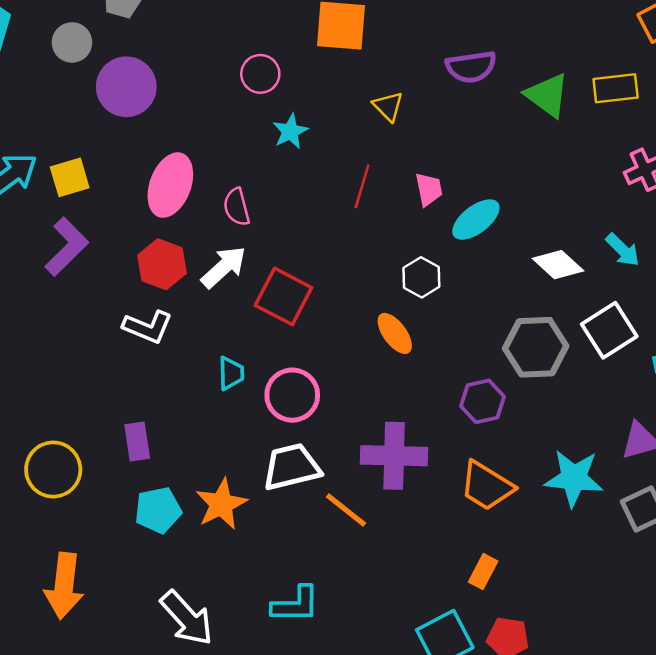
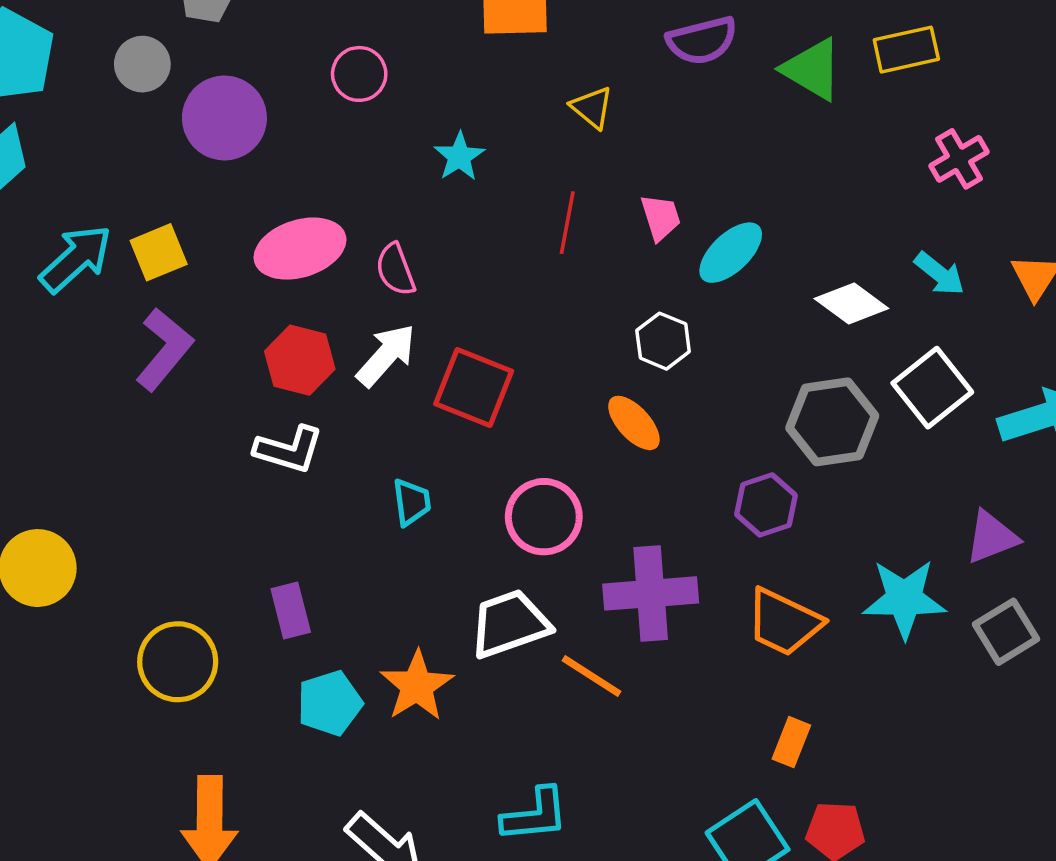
pink circle: (260, 74) -> (359, 74), moved
pink ellipse: (170, 185) -> (300, 249), turned 58
pink circle: (292, 395) -> (544, 517), moved

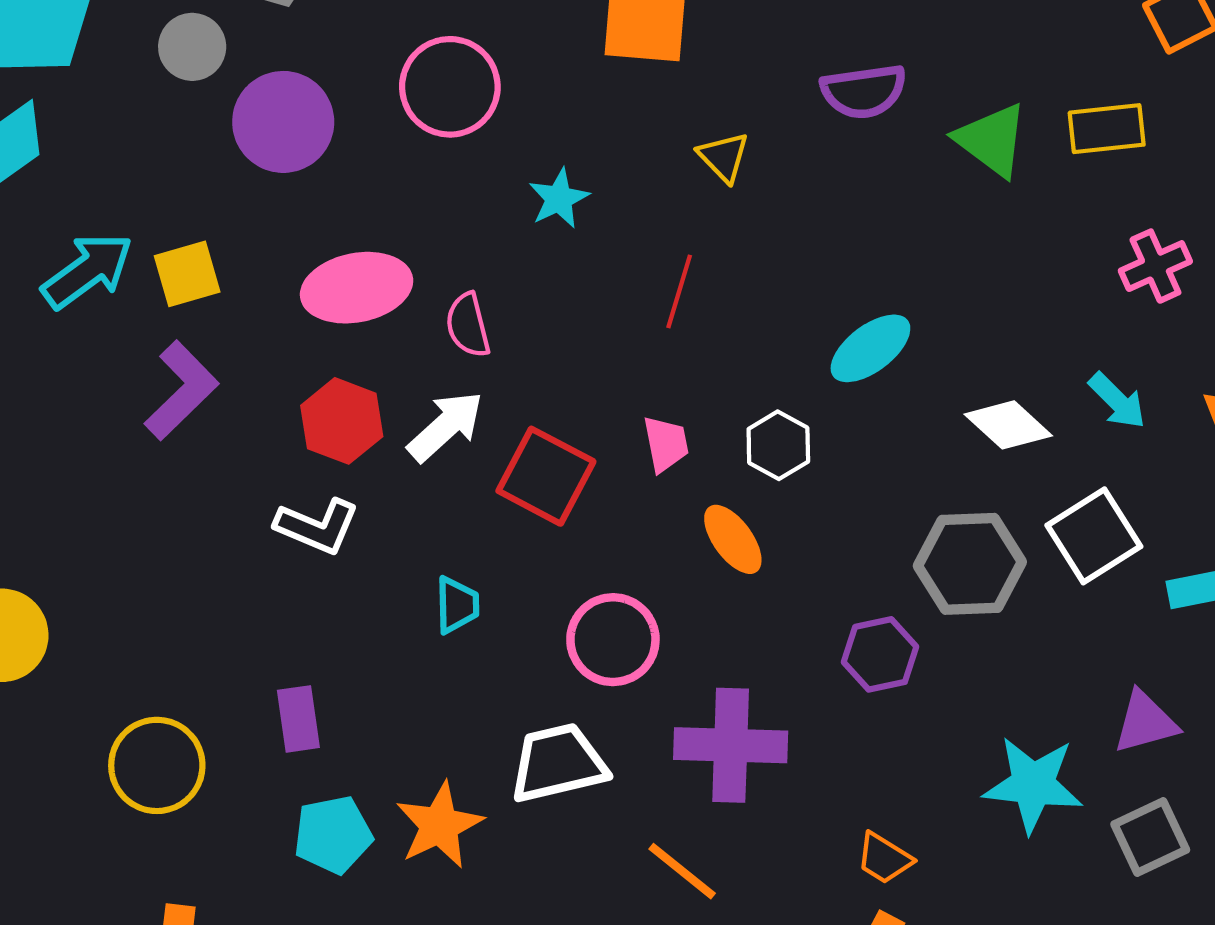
pink circle: (359, 74) -> (450, 87), size x1.5
pink trapezoid: (661, 217) -> (666, 444), moved
orange trapezoid: (784, 622) -> (884, 858), moved, size x0.6
orange line: (591, 676) -> (682, 871), moved

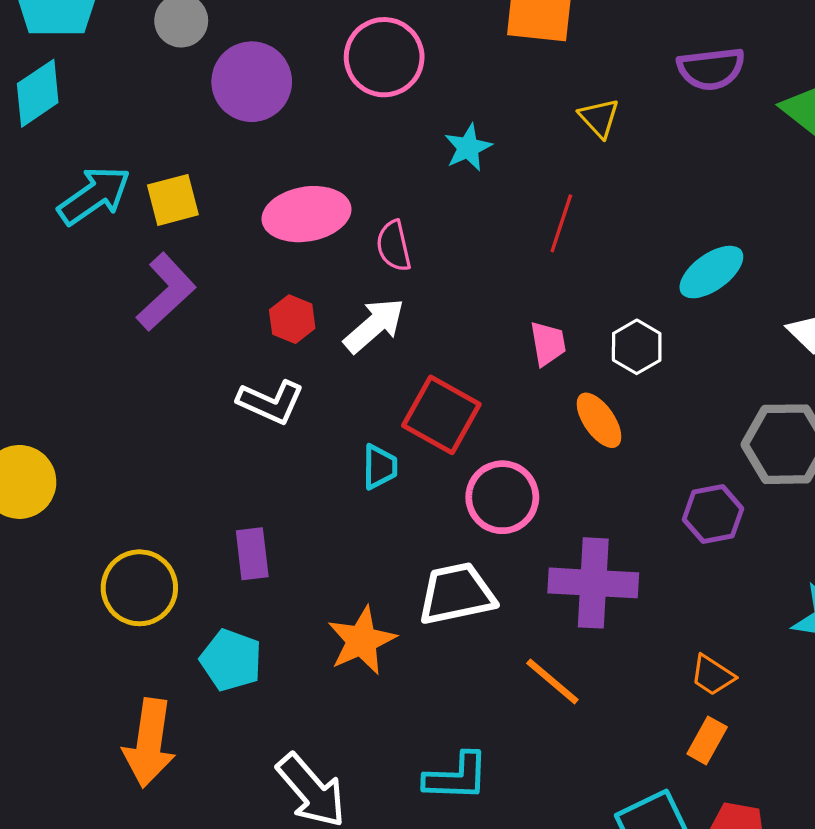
red hexagon: (342, 421) -> (292, 319), size x0.7
red square: (546, 476) -> (441, 415), moved
cyan pentagon: (333, 835) -> (231, 660), moved, turned 30

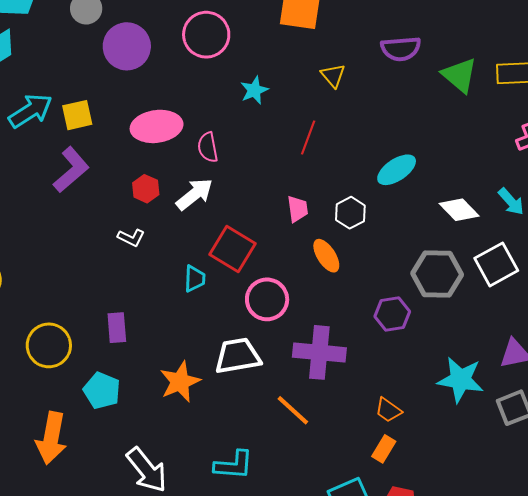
white L-shape: (271, 402) -> (131, 238), size x0.7

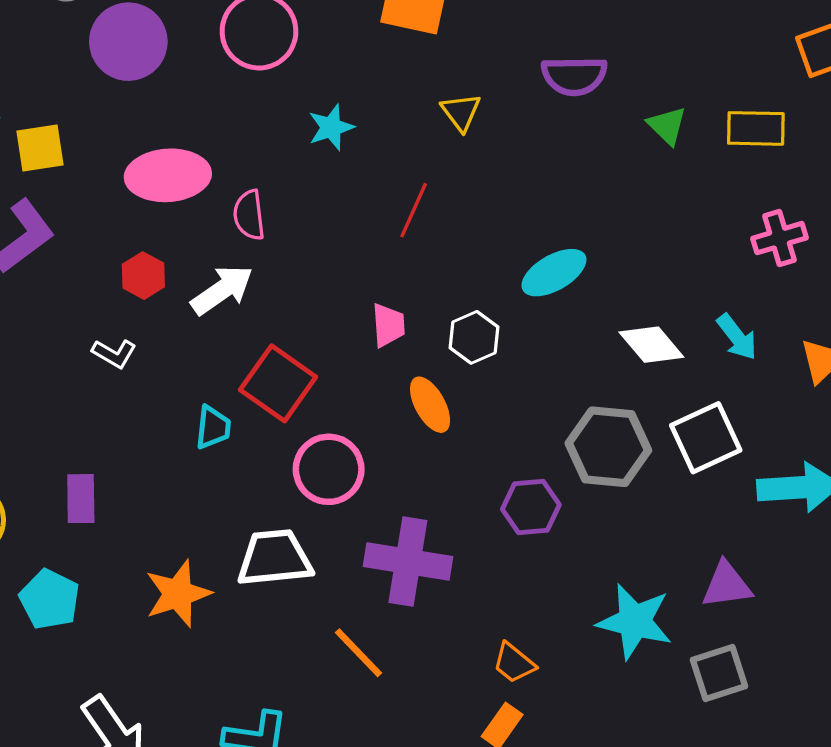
green triangle: (460, 75) -> (667, 126), size x0.7

